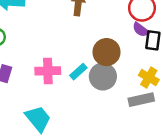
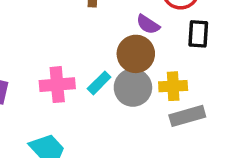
purple semicircle: (141, 30) -> (148, 24), moved
yellow cross: (149, 78) -> (173, 86), moved, turned -30

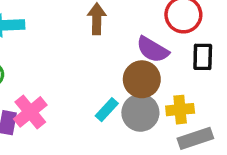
purple semicircle: (148, 24) -> (153, 50), size x1.4
pink cross: (57, 85) -> (30, 112), moved, turned -32

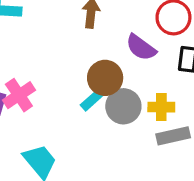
brown circle: (142, 79) -> (105, 78), moved

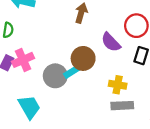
gray circle: (123, 106) -> (55, 76), moved

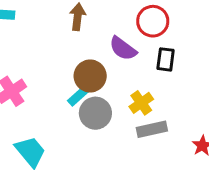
gray circle: (55, 76) -> (95, 113), moved
yellow cross: (118, 85) -> (141, 103), turned -36

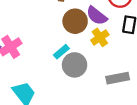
brown circle: (90, 76) -> (75, 21), moved
yellow cross: (141, 103) -> (100, 37), moved

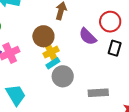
brown circle: (75, 21) -> (43, 36), moved
yellow cross: (100, 37) -> (51, 52), moved

